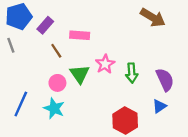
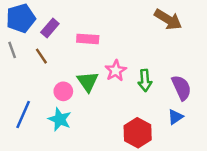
brown line: (56, 51) -> (41, 56), moved

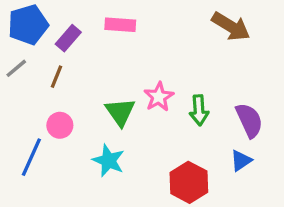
pink rectangle: (88, 39) -> (120, 25), moved
gray line: (12, 50) -> (16, 68), turned 70
brown line: (41, 56) -> (57, 77), turned 56
pink circle: (63, 91) -> (60, 125), moved
cyan star: (60, 119) -> (108, 160), moved

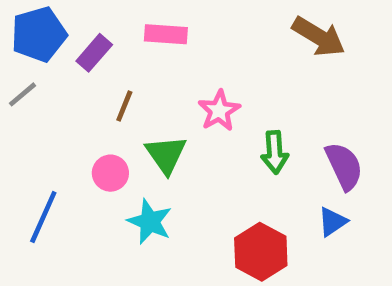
brown line: (57, 77) -> (124, 106), moved
pink star: (159, 97) -> (219, 111), moved
pink circle: (60, 125) -> (110, 173), moved

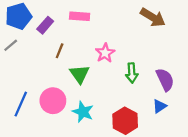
pink circle: (110, 173) -> (53, 101), moved, size x1.5
cyan star: (150, 222) -> (83, 112), moved

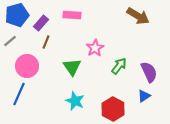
brown line: (60, 51) -> (46, 42), moved
green arrow: (132, 73) -> (119, 66), turned -138
pink circle: (53, 101) -> (27, 66), moved

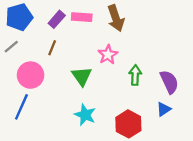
brown arrow: (138, 16) -> (116, 18), moved, turned 40
purple rectangle: (41, 23) -> (57, 19), moved
green arrow: (119, 66) -> (135, 75), turned -36

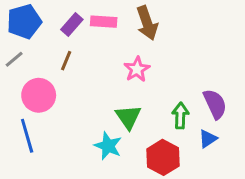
green arrow: (135, 75) -> (180, 116), moved
green triangle: (82, 76) -> (128, 117), moved
blue line: (21, 107) -> (27, 136), turned -40

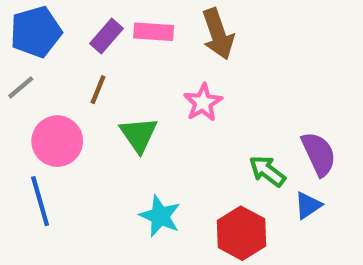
green arrow: (180, 116) -> (267, 171), turned -55
green triangle: (128, 117) -> (139, 135), moved

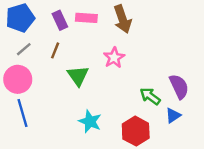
purple rectangle: (106, 36) -> (60, 20), turned -66
gray line: (21, 87) -> (24, 49), moved
pink circle: (57, 141) -> (18, 79), moved

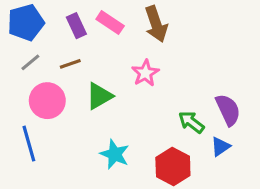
pink rectangle: (86, 18) -> (110, 23), turned 30
brown line: (55, 50) -> (70, 64), turned 49
green triangle: (78, 76) -> (99, 96), turned 35
pink circle: (18, 79) -> (47, 101), moved

